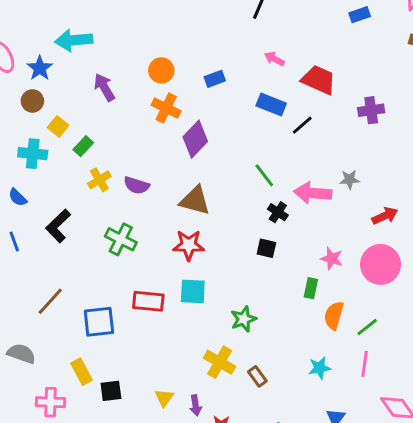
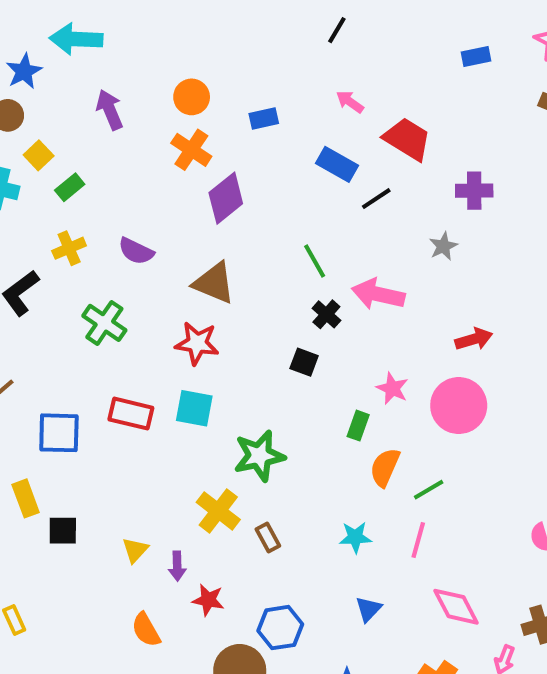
gray star: (350, 179) -> (443, 246), moved, turned -30
yellow cross: (99, 180) -> (69, 248), moved
green star: (244, 319) -> (259, 456), size x1.4

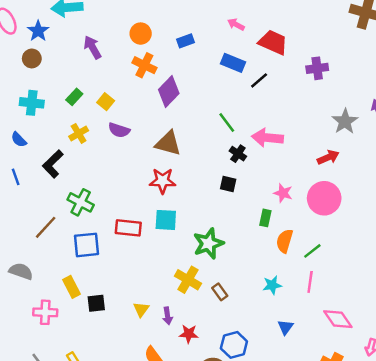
yellow square: (39, 155) -> (106, 102), moved
gray star: (443, 246) -> (345, 121), moved, size x1.5
green cross: (104, 323) -> (81, 202), moved

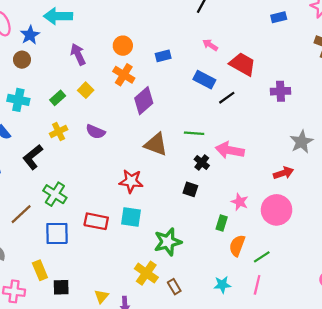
yellow square: (106, 102) -> (86, 90), moved
green line: (227, 123) -> (194, 133), turned -54
brown triangle: (168, 143) -> (156, 144), moved

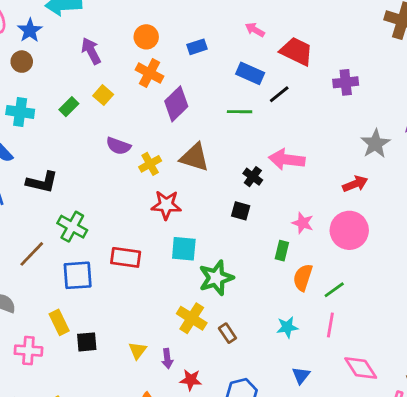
yellow cross: (59, 131) -> (150, 164), moved
green line: (194, 133) -> (240, 112), moved
black L-shape: (33, 157) -> (42, 182), turned -125
cyan square: (131, 217) -> (184, 249), moved

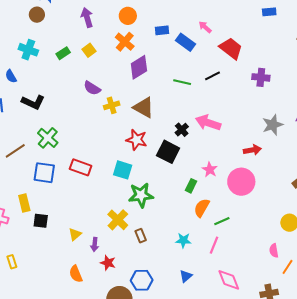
blue rectangle: (250, 73) -> (185, 42), moved
red star: (166, 205) -> (137, 140), moved
black square: (241, 211) -> (168, 152), size x1.6

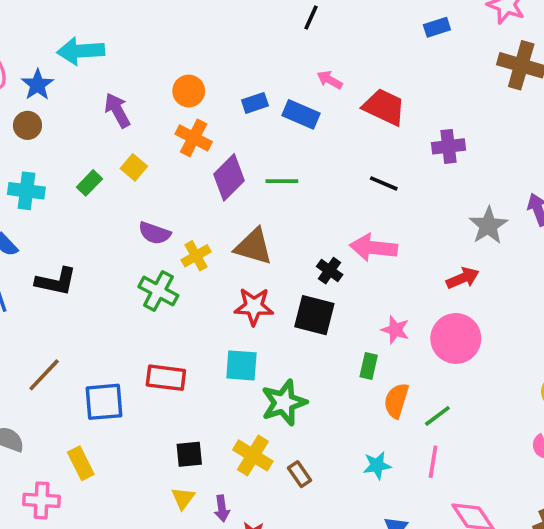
black line: (212, 76) -> (384, 183), moved, turned 63
green line: (182, 82) -> (282, 181), moved
green cross: (48, 138) -> (158, 291), moved
black square: (41, 221) -> (189, 454), moved

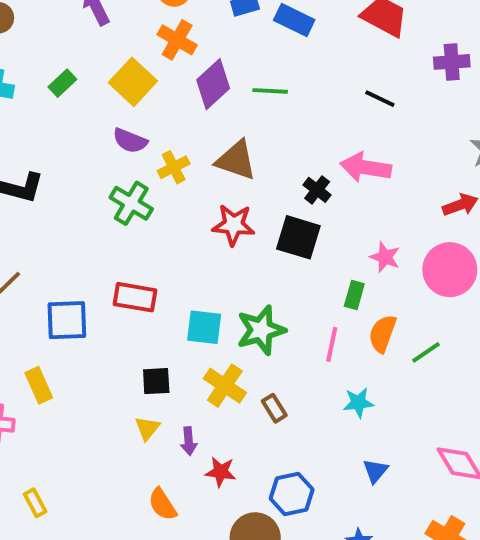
yellow square: (134, 167) -> (133, 82), moved, size x1.6
cyan square: (241, 365) -> (204, 327), moved
pink line: (433, 462) -> (332, 344), moved

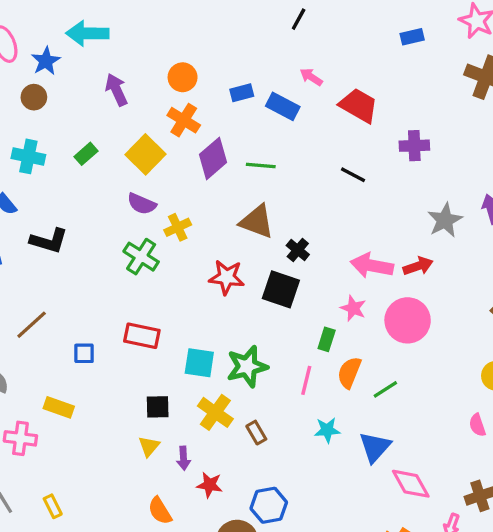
brown triangle: (236, 160) -> (257, 222), moved
pink arrow: (366, 167) -> (372, 266), moved
blue square: (67, 320) -> (84, 353), size x0.6
yellow rectangle: (39, 385) -> (59, 407), turned -48
blue triangle: (375, 471) -> (375, 447), moved, size x1.5

